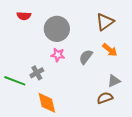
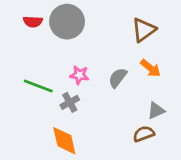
gray circle: (57, 29) -> (67, 22), moved
gray cross: (37, 73) -> (70, 102), moved
green line: (15, 81) -> (38, 86), moved

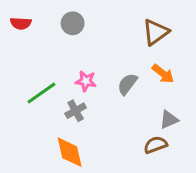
red semicircle: (33, 22) -> (21, 23), moved
gray circle: (67, 22) -> (73, 23), size x0.6
green line: (38, 86) -> (41, 93), turned -56

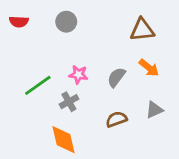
brown triangle: (156, 32) -> (142, 30), turned 30
brown semicircle: (156, 145) -> (116, 119), moved

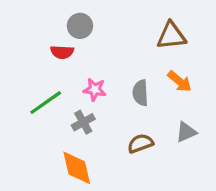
red semicircle: (19, 22) -> (62, 52), moved
gray semicircle: (116, 77) -> (140, 93), turned -40

